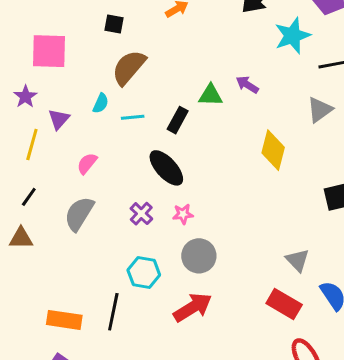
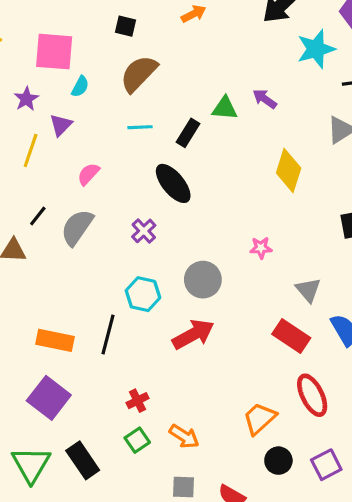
cyan semicircle: (101, 103) -> (80, 87), moved
black line: (29, 197) -> (38, 216), moved
pink star: (183, 214) -> (261, 248), moved

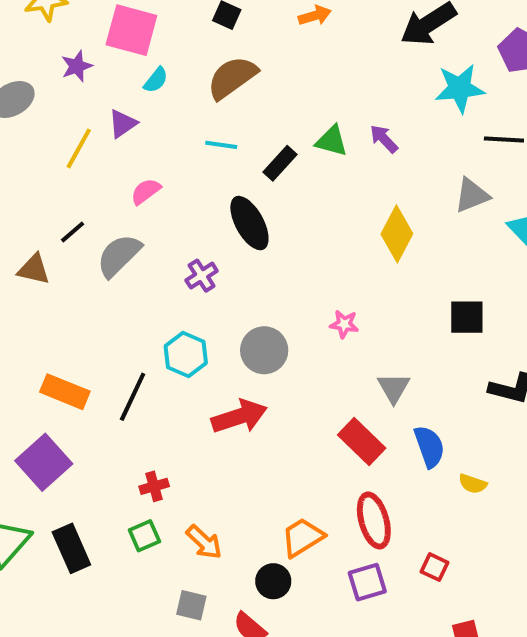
purple star: (26, 99) -> (77, 66), moved
black circle: (278, 461) -> (273, 581), moved
purple square: (326, 465) -> (367, 582), moved

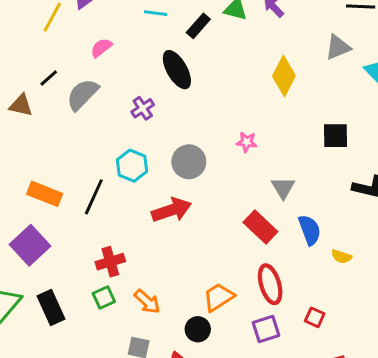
red cross: (154, 486) -> (110, 262), size x1.4

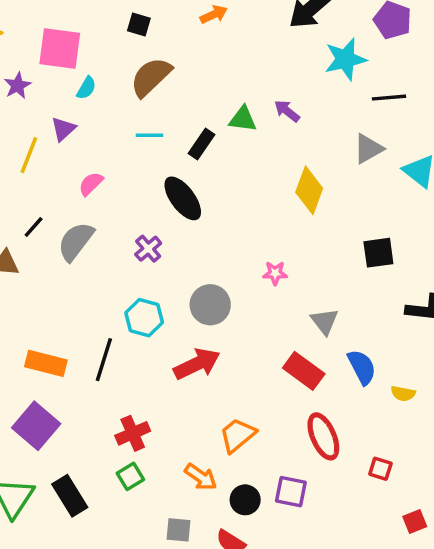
orange trapezoid: (219, 297) -> (238, 435), moved
orange arrow: (147, 302) -> (201, 477), moved
purple square: (266, 329) -> (291, 492), moved, turned 36

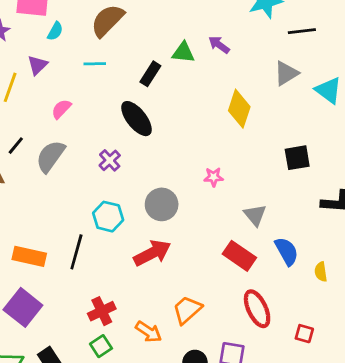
cyan line: (149, 135) -> (95, 64), moved
yellow semicircle: (403, 394) -> (321, 272), turned 72
orange arrow: (201, 477) -> (149, 332), moved

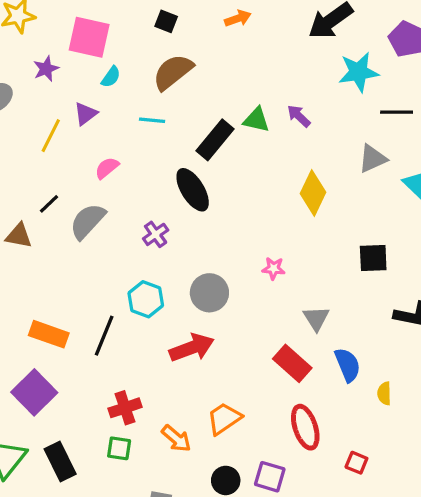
black rectangle: (150, 74) -> (215, 140), size x1.4
green square: (101, 346) -> (119, 448), turned 35

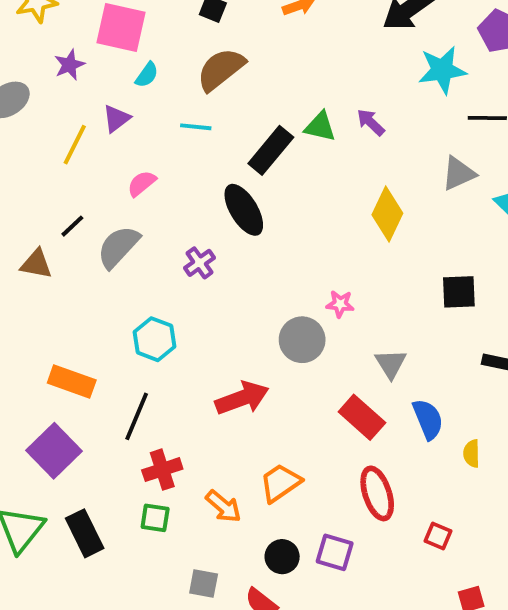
gray circle: (209, 293) -> (302, 340), moved
cyan hexagon: (146, 299) -> (154, 339), moved
black line: (104, 336) -> (137, 416), moved

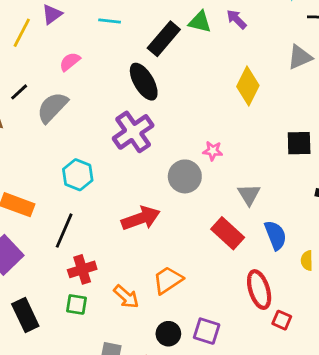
purple cross: (199, 263) -> (133, 132), moved, size x1.8
red ellipse: (377, 493) -> (259, 290), moved

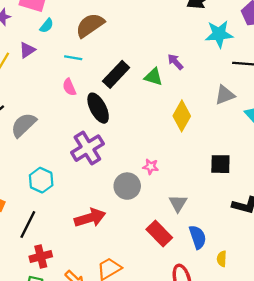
green triangle: (200, 22) -> (153, 77), moved
pink semicircle: (70, 62) -> (69, 87), moved, turned -78

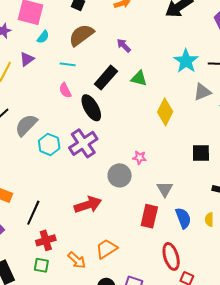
cyan star: (219, 34) -> (186, 61), moved, turned -30
purple arrow: (175, 62) -> (124, 45), moved
cyan hexagon: (41, 180) -> (49, 144), moved
red rectangle: (159, 233) -> (149, 216), turned 60
yellow semicircle: (222, 259) -> (209, 220), moved

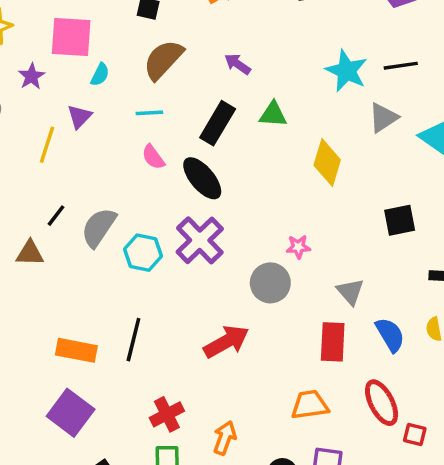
black line: (33, 213) -> (133, 340), moved
orange trapezoid: (106, 249) -> (310, 405), moved, turned 35
orange arrow: (77, 260) -> (225, 438), turned -102

